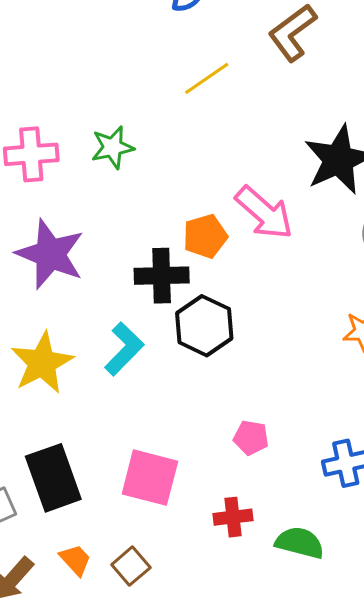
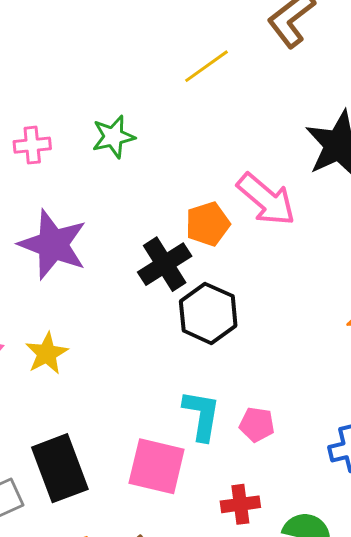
pink cross: (31, 154) -> (32, 145), size x0.7
black cross: (162, 276) -> (165, 264), turned -30
cyan L-shape: (124, 349) -> (202, 415), moved, turned -34
yellow star: (42, 363) -> (47, 353), size x0.7

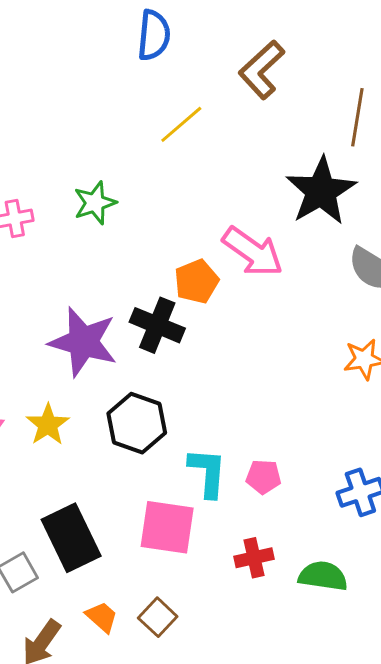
purple star: (53, 245) -> (83, 342), moved
black cross: (165, 264) -> (157, 325), turned -30
black hexagon: (208, 313) -> (137, 423), moved

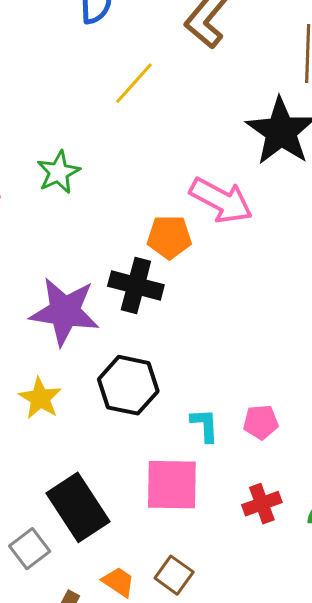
orange pentagon: (196, 281) -> (169, 237), turned 30
cyan L-shape: (207, 472) -> (205, 425), size x0.7

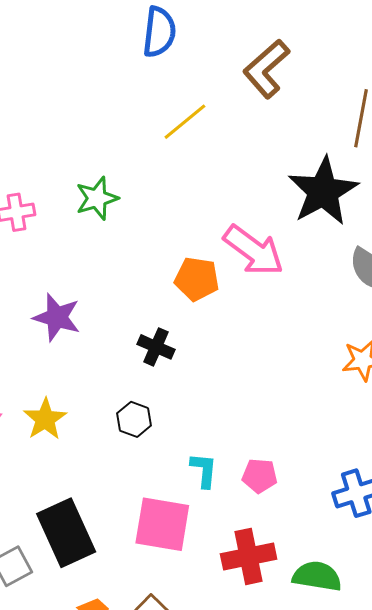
black cross: (136, 286) -> (156, 347), moved, size x0.7
purple star: (65, 312) -> (57, 317), moved, size x0.7
black hexagon: (128, 385) -> (134, 419), size x0.6
red cross: (262, 504) -> (249, 556), size x1.4

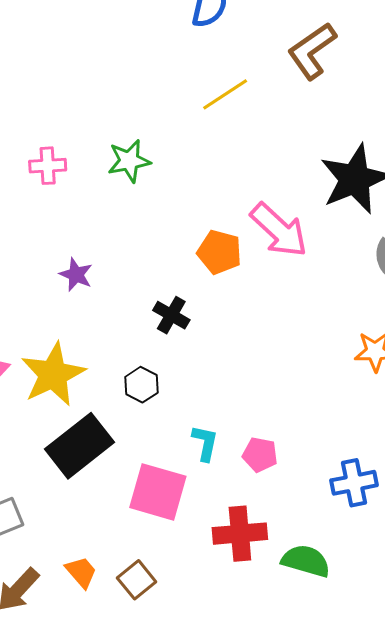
purple star: (57, 317) -> (76, 275), size x0.7
yellow star: (45, 419) -> (53, 374), size x1.5
black rectangle: (66, 533) -> (79, 446), moved, turned 70

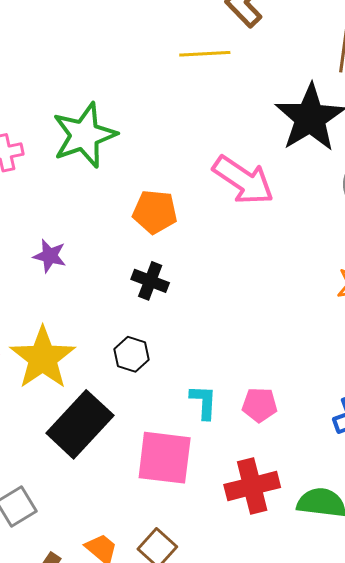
yellow line: (225, 94) -> (205, 54), moved, turned 39
green star: (129, 161) -> (84, 135), size x1.5
orange pentagon: (219, 252) -> (155, 212), moved

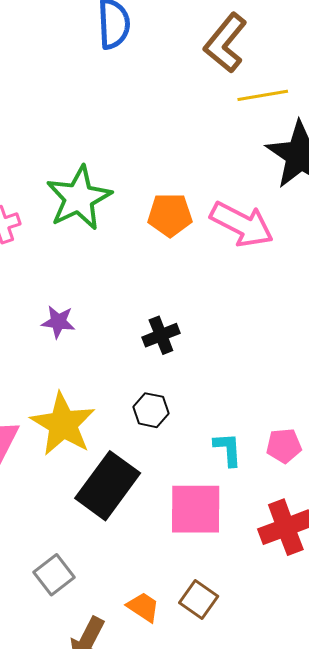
yellow line: (205, 54) -> (263, 95), moved
orange pentagon: (155, 212) -> (170, 215), moved
black cross: (150, 281) -> (161, 335), turned -36

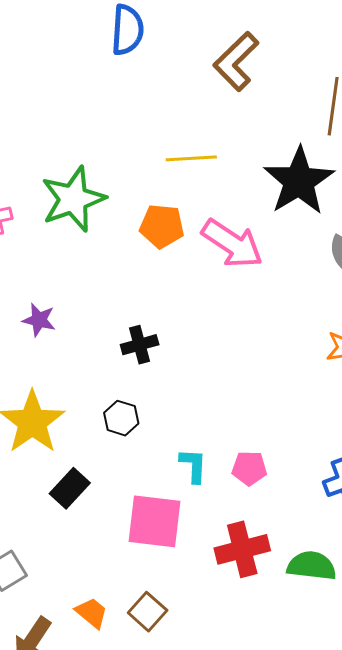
yellow line: (263, 95) -> (191, 158), moved
black rectangle: (108, 486) -> (70, 488), size x0.6

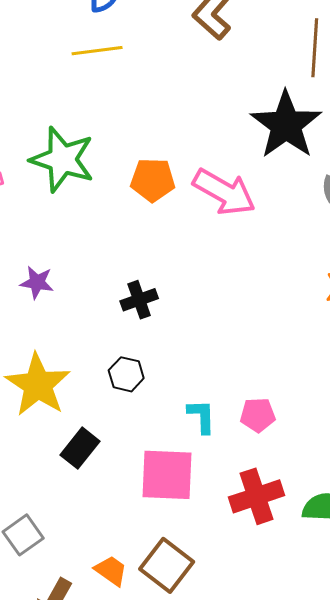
yellow line: (191, 158) -> (97, 51), moved
green star: (73, 199) -> (62, 159), turned -30
brown square: (148, 612) -> (167, 565), size x1.4

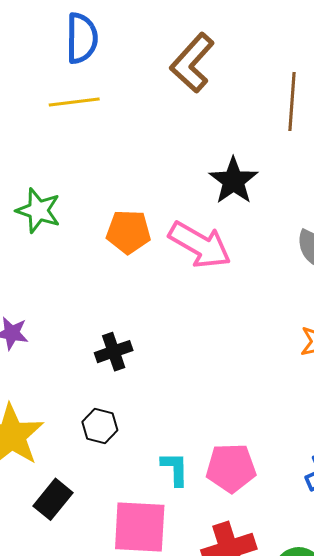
black star: (286, 125) -> (233, 181), moved, size x0.7
green star: (62, 159) -> (38, 211), size x0.7
pink pentagon: (258, 415) -> (231, 468), size x1.4

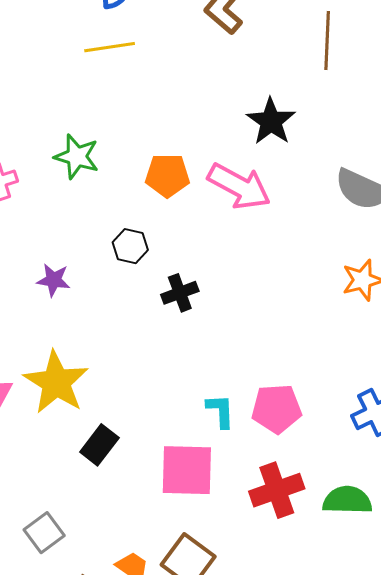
black cross: (114, 352) -> (180, 293), moved
black hexagon: (100, 426) -> (130, 246), moved

